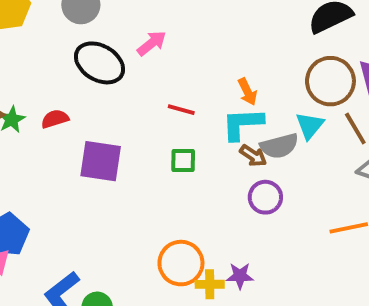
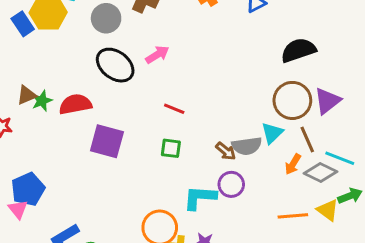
orange arrow: (247, 92) -> (293, 164), moved, turned 50
red semicircle: (55, 119) -> (75, 104), size x1.5
cyan L-shape: (243, 124) -> (200, 198), moved

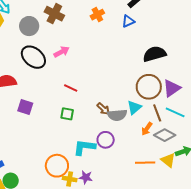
purple square: (107, 141) -> (25, 107), size x0.7
brown arrow: (226, 151) -> (103, 109), moved
cyan line: (340, 158) -> (175, 112), moved

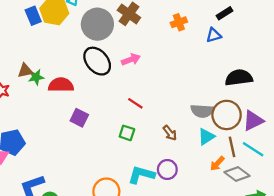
gray circle: (29, 26) -> (97, 24), size x1.4
gray semicircle: (117, 115) -> (202, 111), moved

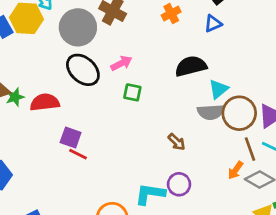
black semicircle: (239, 78) -> (191, 66), moved
red line: (135, 103) -> (78, 154), moved
green square: (127, 133) -> (132, 92), moved
cyan triangle: (206, 137) -> (218, 89), moved

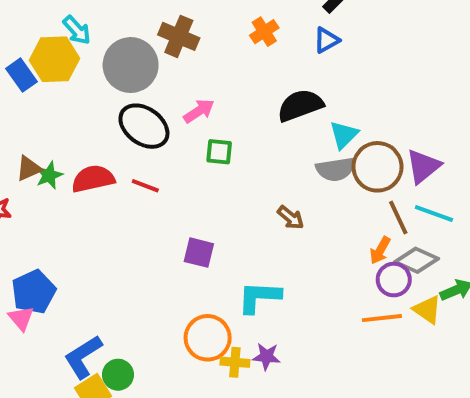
purple square: (71, 137) -> (199, 253), moved
red line: (78, 154) -> (145, 186), moved
purple circle: (179, 184) -> (394, 280), moved

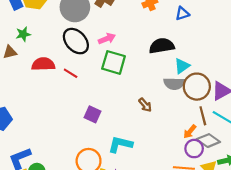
green square: (219, 152) -> (114, 62), size x1.6
green star: (49, 175) -> (23, 34), moved

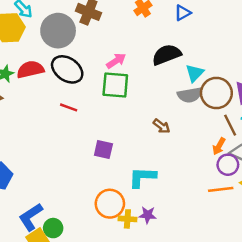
pink arrow: (107, 39) -> (116, 61), moved
red semicircle: (43, 64) -> (30, 69), moved

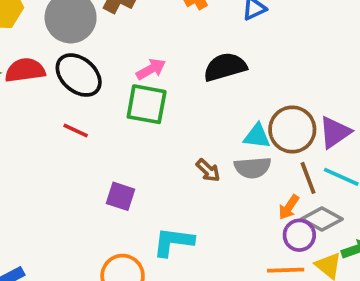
cyan triangle: (195, 73) -> (257, 136), moved, turned 48
gray semicircle: (190, 95) -> (253, 168), moved

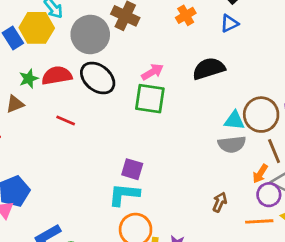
red line: (76, 131) -> (66, 120), moved
brown arrow: (208, 170) -> (220, 202), moved, turned -108
cyan L-shape: (173, 242) -> (124, 195), moved

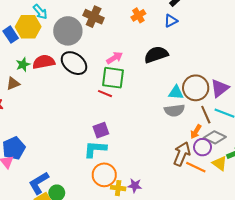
red line: (66, 120) -> (105, 94), moved
purple square: (132, 169) -> (101, 130), turned -35
brown arrow: (220, 202) -> (182, 154), moved, size x1.6
orange line: (259, 221) -> (196, 167), turned 30

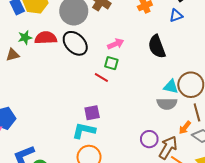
black semicircle: (156, 55) -> (157, 47), turned -100
green square: (113, 78) -> (111, 63), size x0.6
purple circle: (203, 147) -> (149, 139), moved

